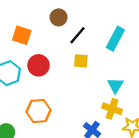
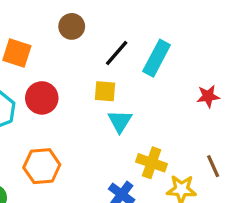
black line: (78, 35) -> (117, 53), moved
cyan triangle: (115, 85) -> (120, 121), moved

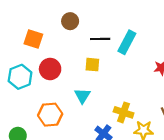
black line: (117, 53) -> (100, 39), turned 48
cyan triangle: (120, 121) -> (82, 96), moved

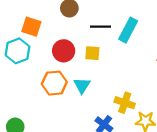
red circle: (50, 69) -> (64, 51), moved
cyan hexagon: (20, 77) -> (18, 51), moved
orange hexagon: (50, 115) -> (54, 83), moved

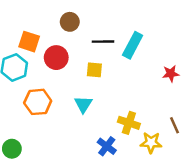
red circle: (64, 51) -> (56, 58), moved
orange hexagon: (54, 83) -> (38, 102), moved

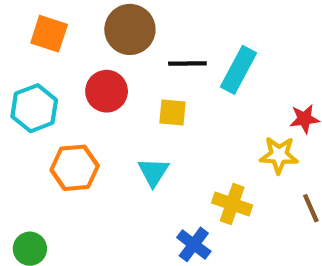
brown circle: (70, 22) -> (130, 29), size x1.5
orange square: (29, 42) -> (49, 34), moved
yellow star: (151, 143) -> (279, 155), moved

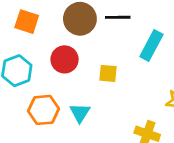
black line: (187, 64) -> (118, 17), moved
cyan triangle: (153, 172) -> (80, 113), moved

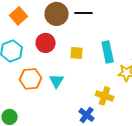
orange square: (27, 22) -> (19, 16), turned 30
cyan rectangle: (151, 45) -> (108, 52), moved, turned -40

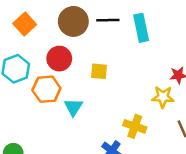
cyan rectangle: (108, 52) -> (141, 28), moved
orange hexagon: (31, 79) -> (46, 89), moved

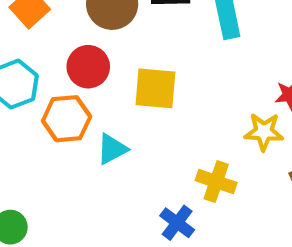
yellow square: (99, 71) -> (155, 88), size x1.5
cyan triangle: (73, 107) -> (112, 149), turned 30

